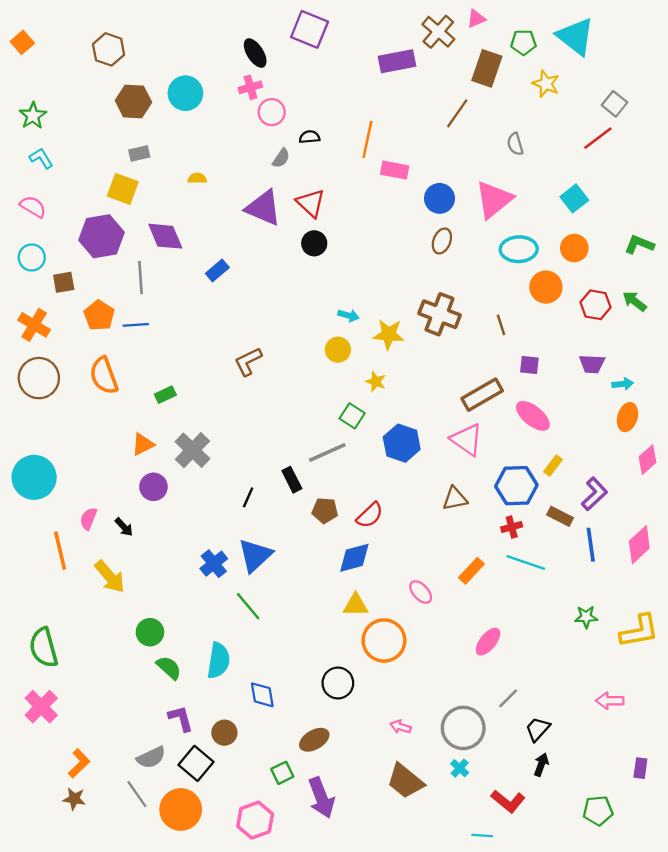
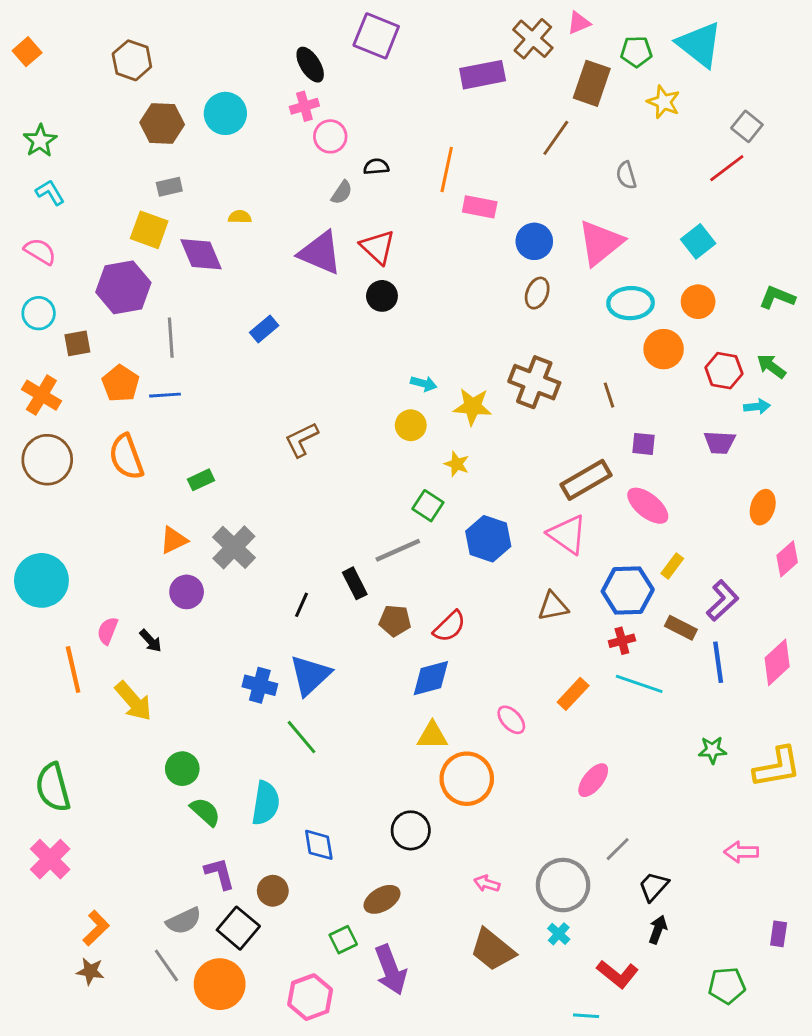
purple diamond: (165, 236) -> (201, 254), moved
cyan arrow: (623, 384) -> (757, 407), moved
blue cross: (214, 564) -> (260, 685), turned -36

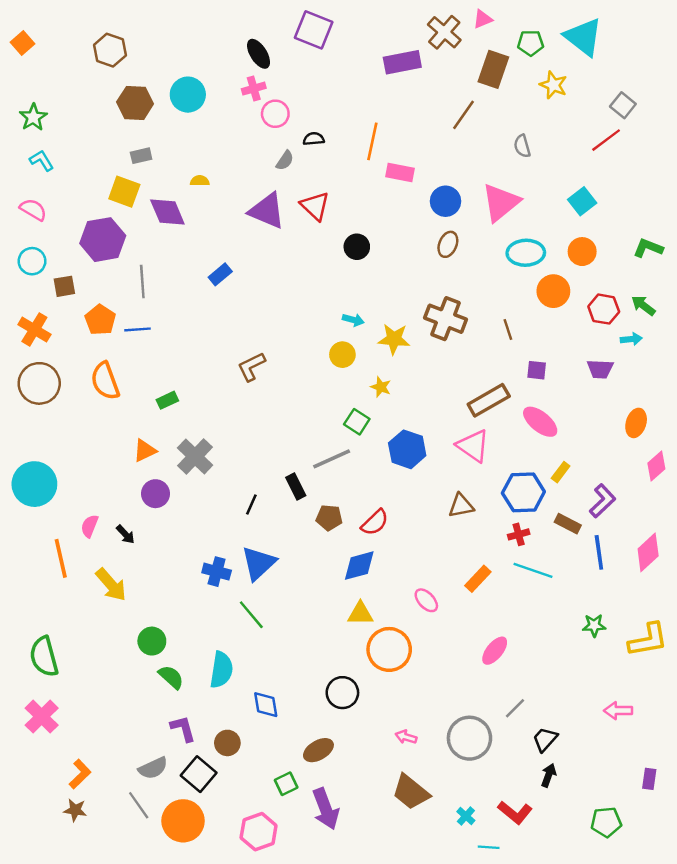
black circle: (382, 296) -> (357, 247), moved
cyan cross: (559, 934) -> (466, 816), moved

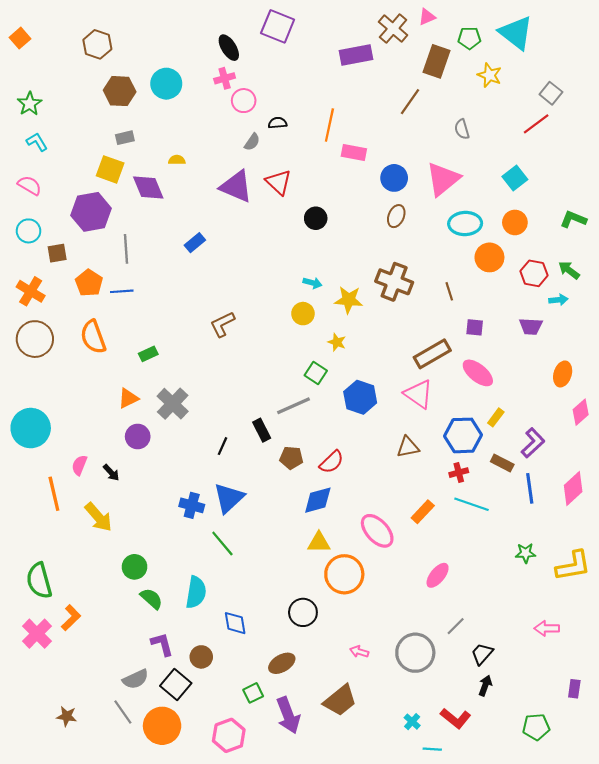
pink ellipse: (426, 600) -> (377, 531), size x1.6
orange L-shape: (80, 774) -> (71, 618), moved
brown trapezoid: (411, 792) -> (340, 700), moved, turned -78

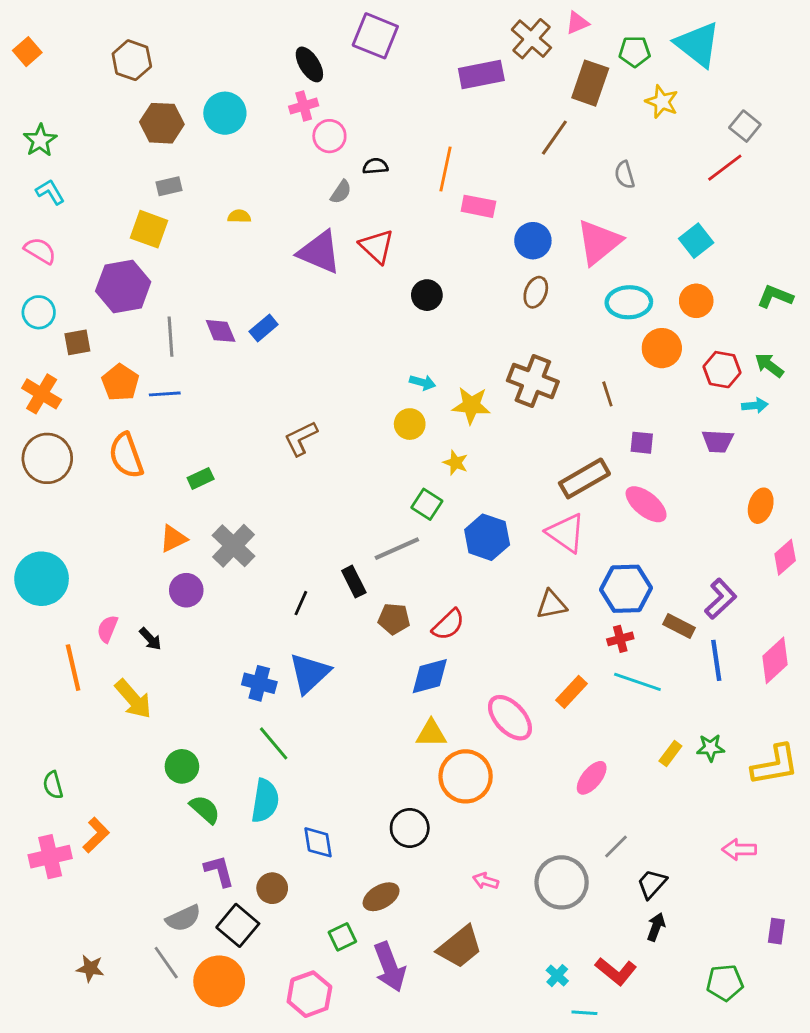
purple diamond: (148, 187) -> (221, 331), moved, size x0.7
yellow rectangle: (496, 417) -> (670, 753), moved
green line: (222, 544) -> (274, 743), moved
green semicircle: (39, 581) -> (53, 785), size x0.6
pink cross: (37, 634) -> (50, 857), turned 32

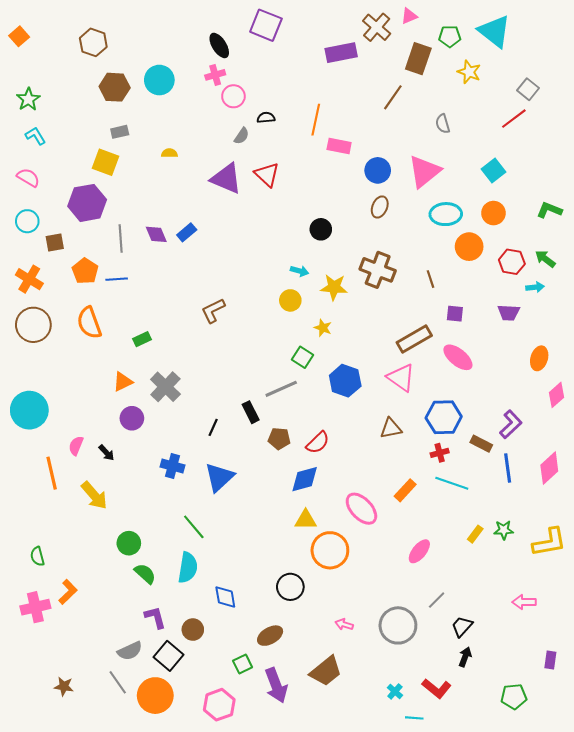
black circle: (427, 295) -> (321, 229), moved
blue cross: (259, 683) -> (173, 466), moved

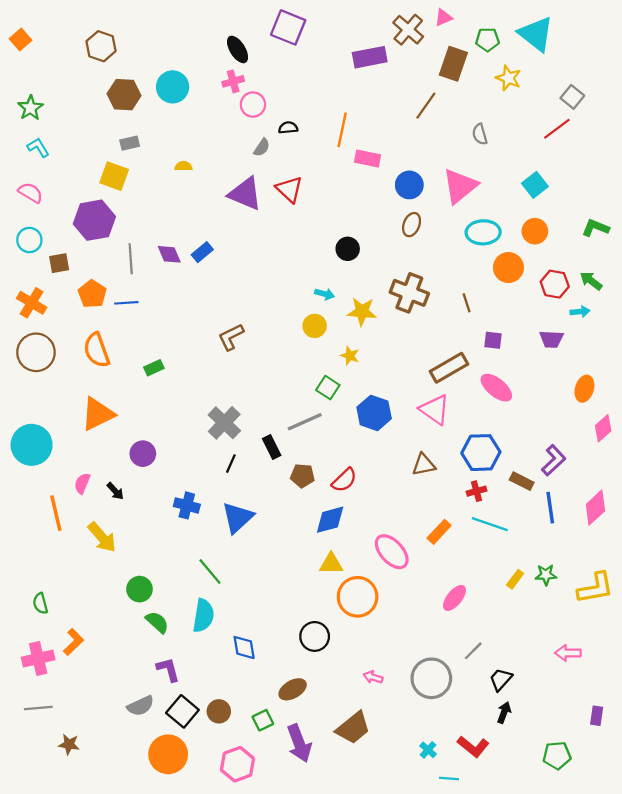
orange triangle: (123, 382) -> (98, 414), moved, size x1.6
gray cross: (165, 387) -> (224, 423), moved
brown circle: (193, 630) -> (219, 711), moved
gray line: (118, 682) -> (38, 708), moved, turned -60

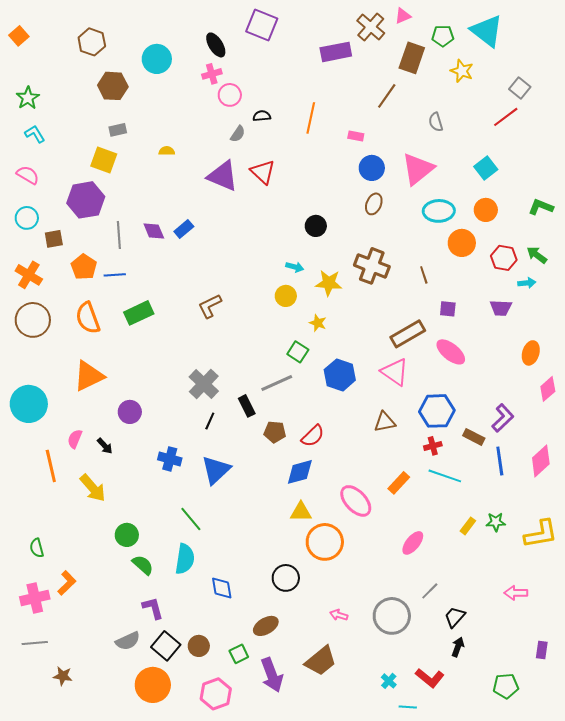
cyan circle: (173, 87) -> (157, 59), moved
pink rectangle: (367, 159) -> (356, 136), moved, size x0.7
green rectangle: (154, 368) -> (139, 313), moved, size x1.6

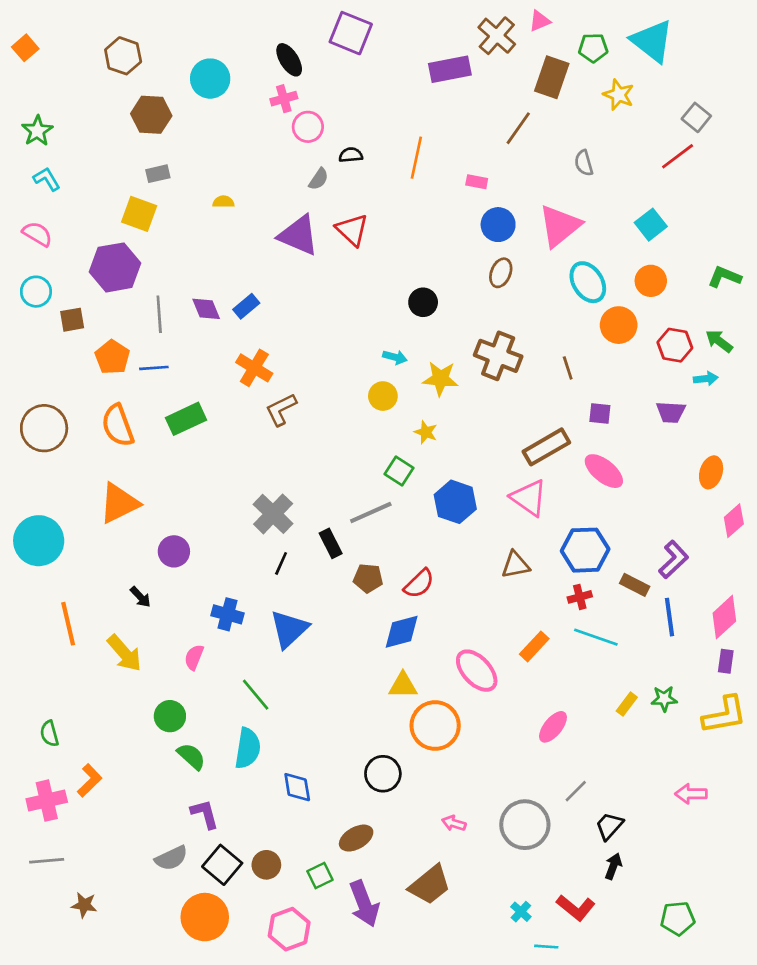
cyan ellipse: (439, 211) -> (588, 282), turned 60
orange cross: (29, 275) -> (254, 368), moved
pink semicircle: (75, 439) -> (194, 657), moved
purple rectangle: (542, 650) -> (726, 661), moved

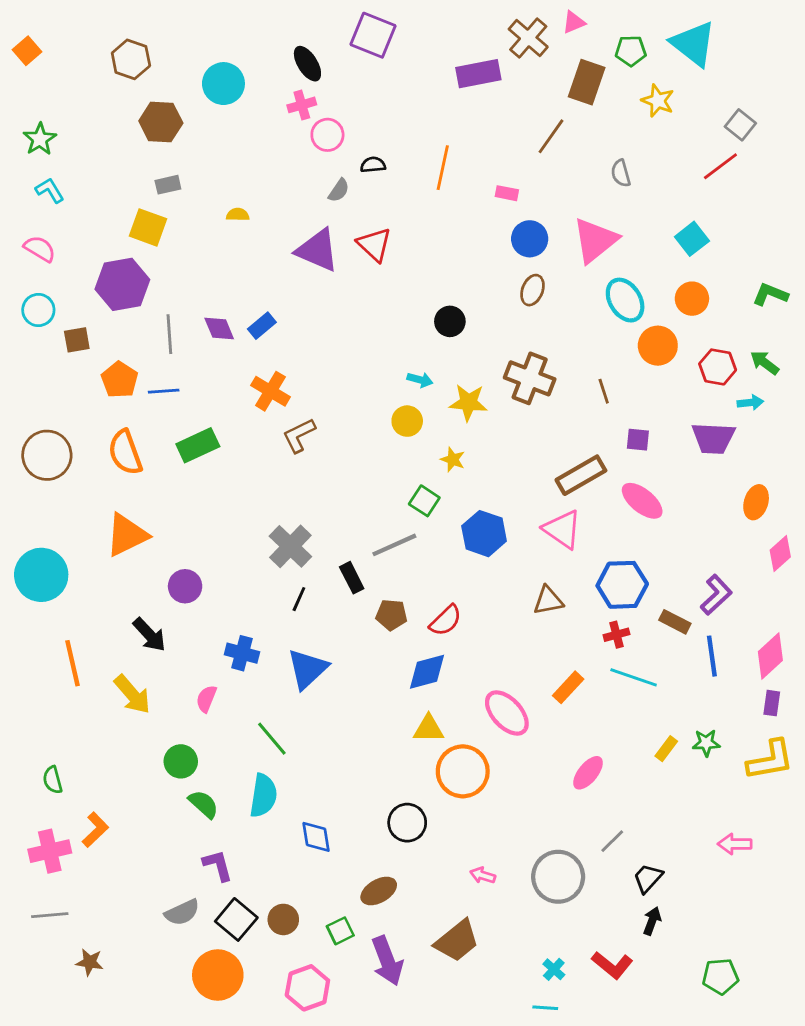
purple trapezoid: (671, 412) -> (713, 438), size x1.4
black arrow: (140, 597) -> (149, 635), size x1.5
cyan line: (546, 947) -> (545, 1008), moved

